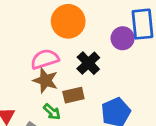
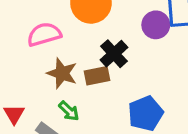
pink semicircle: (45, 59) -> (44, 34), moved
brown rectangle: (73, 95) -> (97, 76), moved

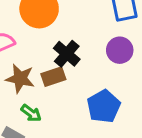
purple circle: (156, 25) -> (120, 50), moved

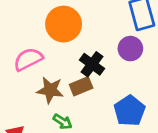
purple circle: (120, 50) -> (130, 49), moved

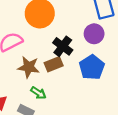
blue pentagon: (130, 111) -> (92, 67), moved

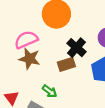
brown star: (29, 67) -> (29, 59), moved

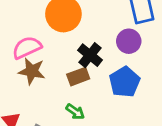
green arrow: (50, 91) -> (75, 112), moved

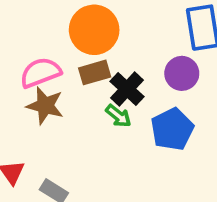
brown rectangle: (78, 77) -> (95, 72), moved
green arrow: (75, 112) -> (118, 116), moved

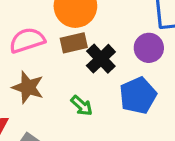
brown star: (45, 106) -> (28, 87), moved
green arrow: (118, 116) -> (82, 106), moved

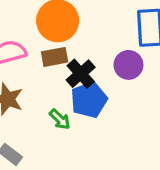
blue pentagon: (138, 96) -> (89, 100), moved

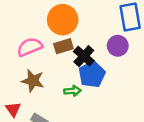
green arrow: (60, 119) -> (72, 91), turned -42

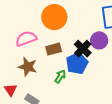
brown rectangle: (63, 46) -> (54, 49), moved
black cross: (84, 56) -> (83, 49), moved
green arrow: (72, 91) -> (60, 76), turned -56

